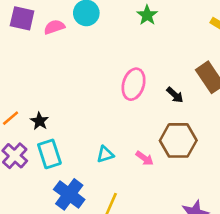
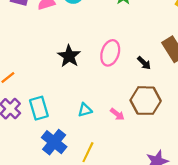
black star: (39, 121) -> (69, 56), moved, size x1.5

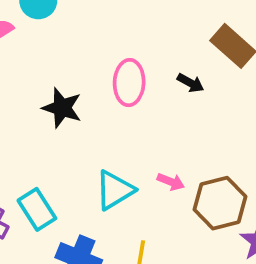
brown hexagon: (146, 101) -> (220, 203), moved
cyan triangle: (85, 110) -> (115, 190), size x1.6

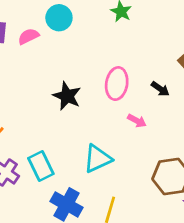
pink arrow: (171, 182) -> (137, 121), moved

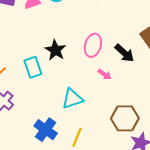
black arrow: (160, 89) -> (124, 53), size x1.5
cyan rectangle: (41, 166) -> (33, 67), moved

